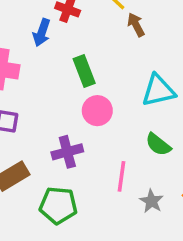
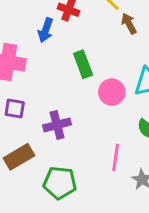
pink circle: (97, 111) -> (112, 92), moved
purple cross: (67, 152) -> (57, 125), moved

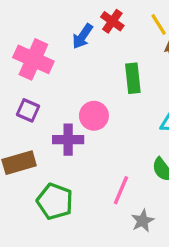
green rectangle: (83, 64) -> (133, 78), moved
pink circle: (112, 92) -> (94, 116), moved

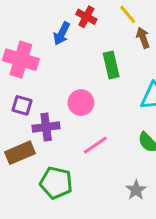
purple cross: (68, 140) -> (46, 127), moved
pink line: (121, 190) -> (95, 145), moved, turned 40

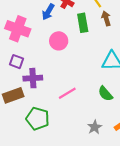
green rectangle: (111, 65) -> (83, 23), moved
pink circle: (81, 103) -> (59, 41), moved

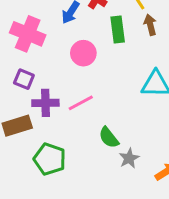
pink line: (67, 93) -> (81, 103), moved
green semicircle: (105, 94) -> (109, 138), moved
gray star: (95, 127) -> (129, 158), moved

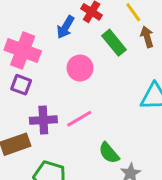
green rectangle: (118, 30) -> (114, 43), turned -30
purple square: (24, 79) -> (21, 85), moved

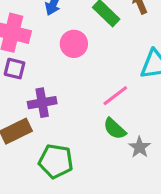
pink line: (79, 119) -> (115, 96), moved

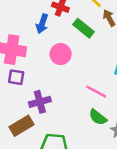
pink line: (115, 96) -> (96, 92), turned 70

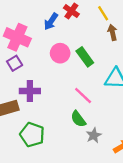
green rectangle: (84, 28) -> (85, 57), moved
purple square: (16, 77) -> (15, 63), turned 35

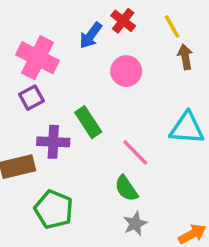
pink circle: (60, 53) -> (126, 71), moved
green rectangle: (85, 57) -> (88, 122), moved
gray star: (94, 135) -> (135, 224), moved

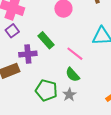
green pentagon: (54, 209) -> (46, 90), moved
gray star: (135, 224) -> (69, 95), moved

